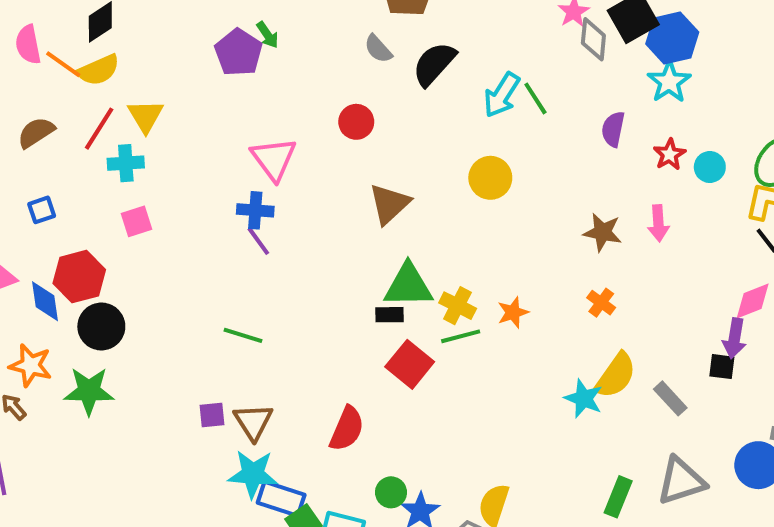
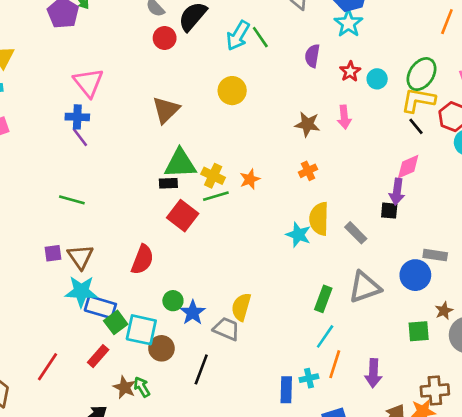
red circle: (356, 122) -> (165, 38), moved
orange cross: (601, 303) -> (308, 171), turned 30
yellow semicircle: (616, 376) -> (319, 219), turned 148

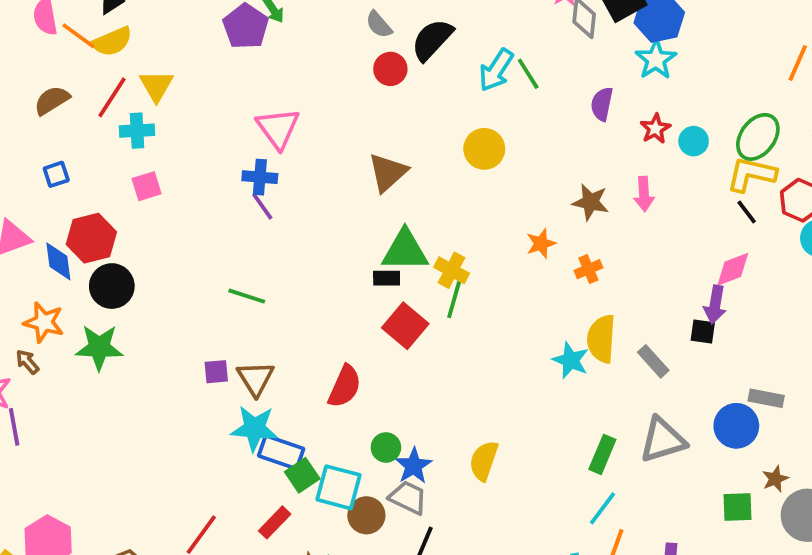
orange star: (250, 179) -> (541, 243), moved
green line: (216, 196) -> (454, 300), turned -60
gray trapezoid: (226, 329) -> (408, 498), moved

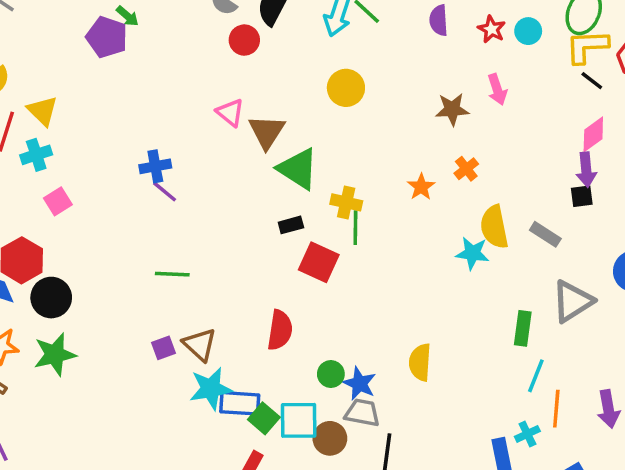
pink triangle: (278, 128) -> (230, 113), moved, size x0.7
orange star: (541, 243) -> (421, 187), moved
green triangle: (405, 251) -> (298, 169), moved, turned 48

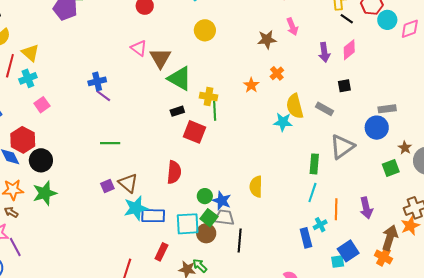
purple arrow: (586, 170) -> (324, 52), moved
cyan line: (536, 376) -> (312, 193), moved
green square: (264, 418) -> (209, 218), moved

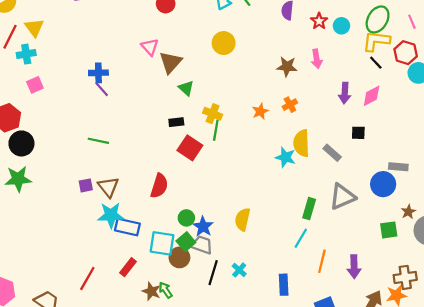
green triangle: (180, 78) -> (186, 88), size x0.6
cyan cross: (320, 225) -> (239, 270), moved, turned -32

